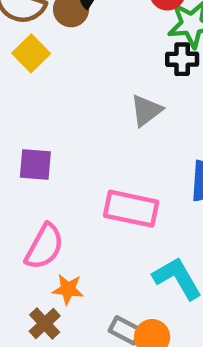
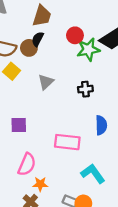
black cross: (182, 59) -> (85, 89), moved
gray triangle: (146, 110) -> (46, 82), moved

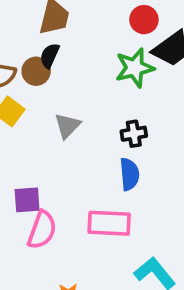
red circle: (75, 35) -> (144, 20), moved
blue semicircle: (101, 125) -> (129, 174), moved
pink semicircle: (27, 164) -> (42, 230), moved

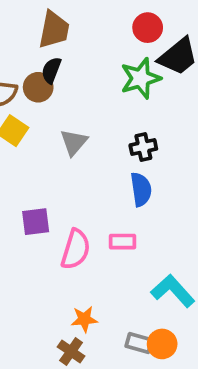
pink rectangle: (109, 223) -> (123, 242), size x0.6
pink semicircle: (42, 230) -> (76, 249), moved

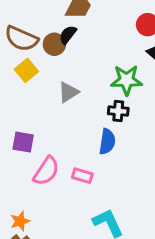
green star: (141, 78) -> (126, 80), moved
orange star: (84, 319) -> (20, 221), moved, turned -30

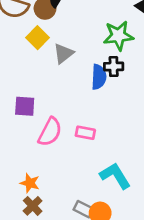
yellow square: (26, 70) -> (38, 38), moved
blue semicircle: (107, 142) -> (99, 77), moved
orange star: (20, 221) -> (30, 183), turned -30

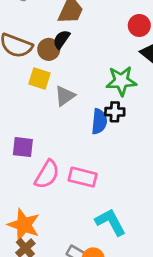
yellow square: (38, 38) -> (40, 79), turned -30
pink rectangle: (85, 133) -> (83, 177), size x1.4
orange star: (30, 183) -> (24, 225), size x1.6

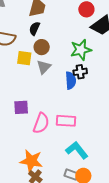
brown circle: (49, 49) -> (42, 47), moved
cyan L-shape: (110, 222) -> (77, 150), moved

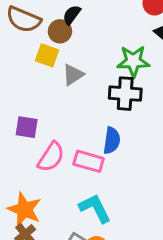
brown circle: (42, 47) -> (60, 31), moved
black cross: (80, 72) -> (125, 94), size x1.5
blue semicircle: (71, 80) -> (112, 140), moved

